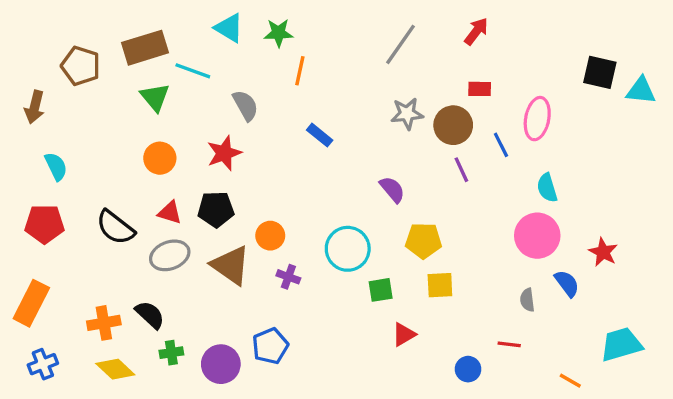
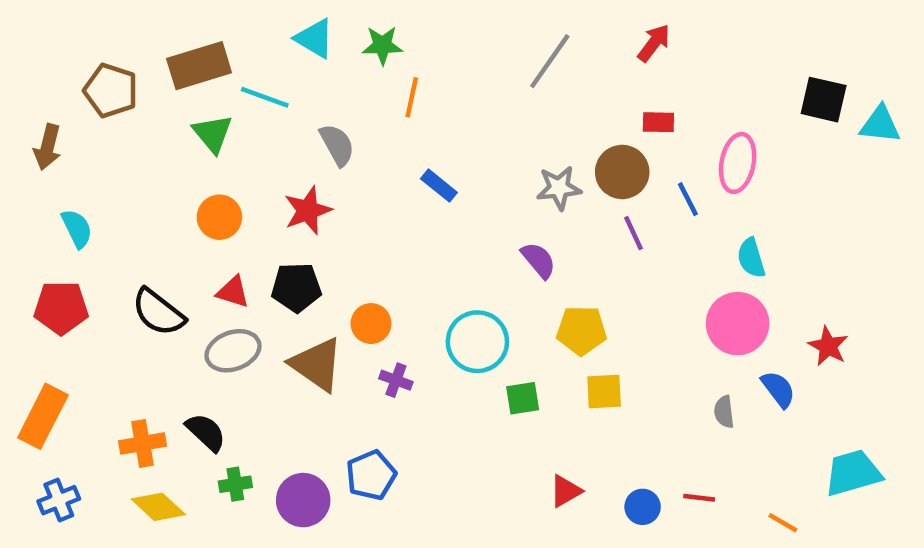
gray star: (407, 114) -> (559, 188), moved
red triangle: (404, 334) -> (566, 491), moved
red line: (509, 344) -> (699, 498), moved

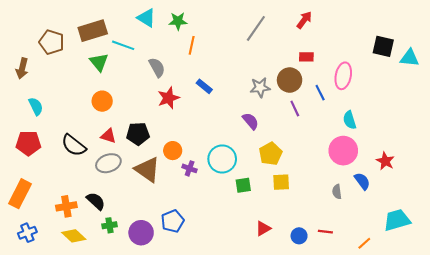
red star: (308, 210) -> (168, 98), moved
yellow pentagon: (581, 330) -> (271, 154), turned -30
purple cross: (396, 380) -> (190, 168), moved
orange line: (783, 523) -> (364, 243), turned -72

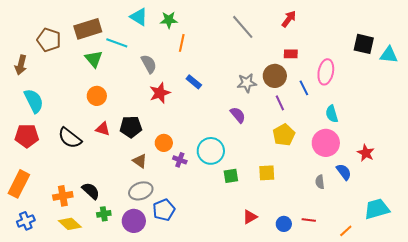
gray line: (256, 28) -> (243, 27), turned -76
cyan semicircle: (36, 106) -> (34, 101), size x1.4
yellow pentagon: (271, 154) -> (284, 135), moved
gray ellipse: (108, 163) -> (141, 191), moved
brown triangle: (147, 170) -> (140, 161), size x0.6

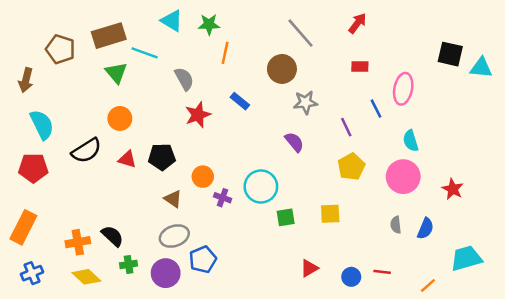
brown circle: (275, 76) -> (282, 69), moved
black semicircle: (70, 138) -> (86, 151), moved, turned -70
blue semicircle: (344, 172) -> (425, 229), moved, turned 60

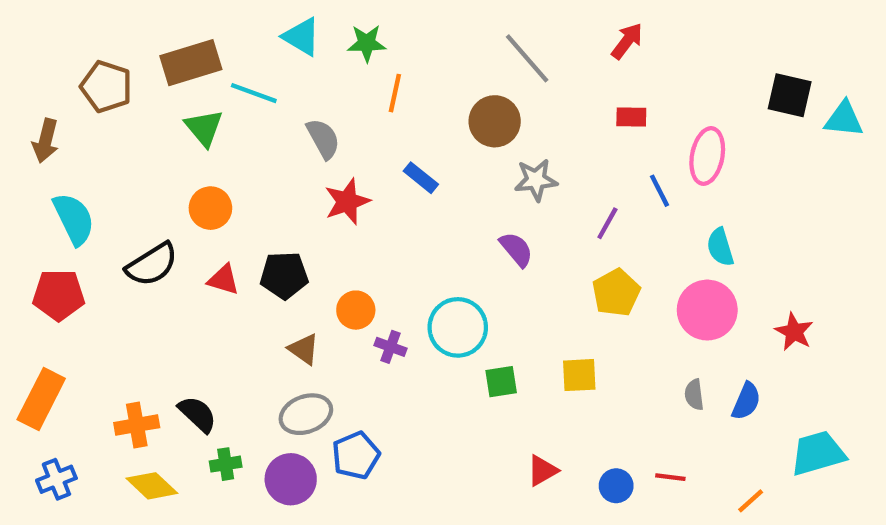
purple line: (346, 127) -> (607, 223), turned 54

